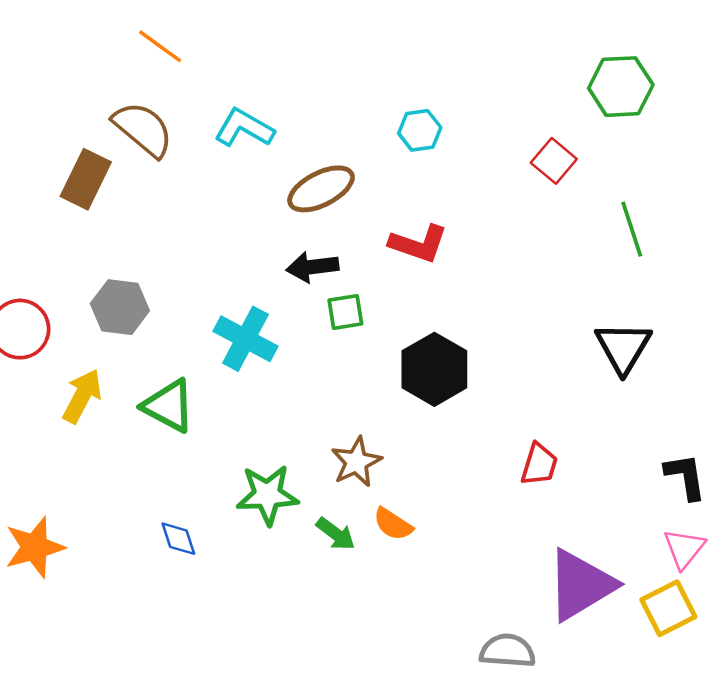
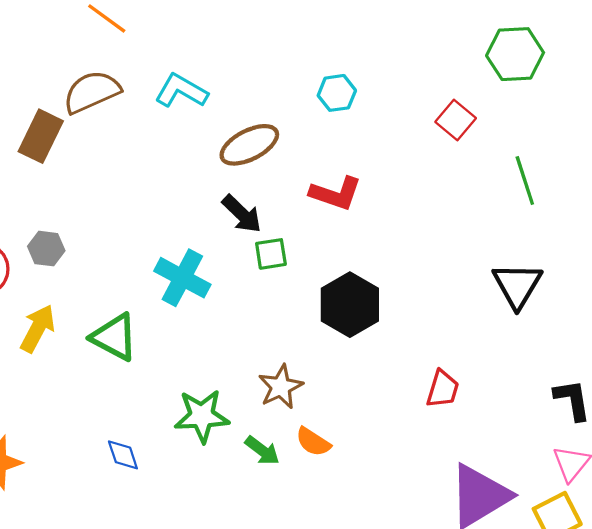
brown semicircle: (143, 129) -> (92, 92), turned -64
black arrow: (312, 267) -> (242, 214), turned -129
gray hexagon: (120, 307) -> (46, 249), moved, size x0.7

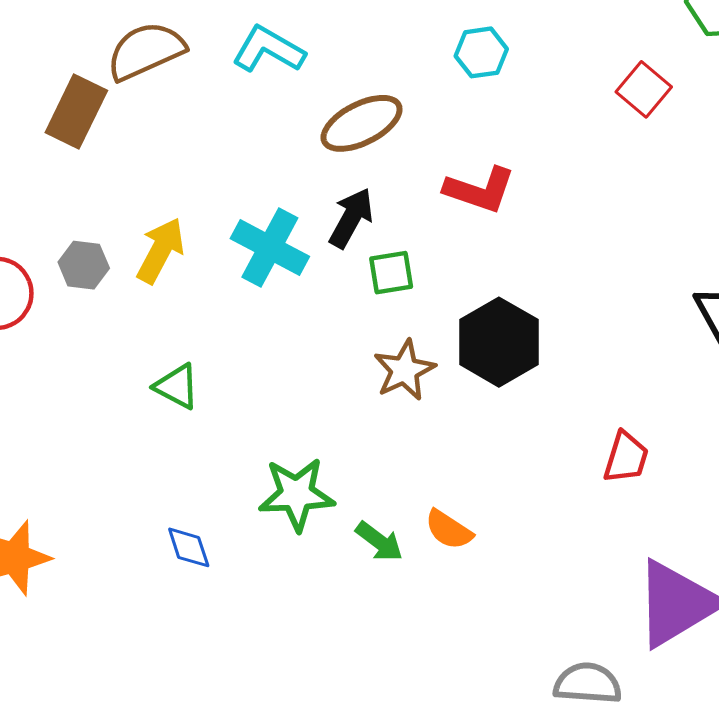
black arrow: (242, 214) -> (351, 218), turned -105
cyan cross: (182, 278) -> (270, 247), moved
yellow arrow: (38, 328) -> (161, 250), moved
green triangle: (114, 337) -> (177, 386), size x0.7
brown star: (281, 387) -> (404, 370), moved

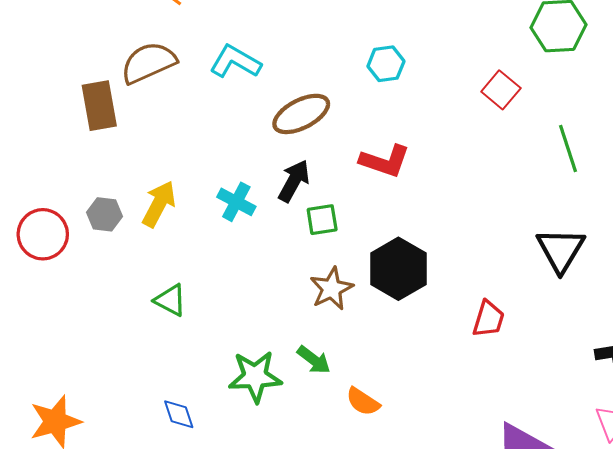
brown rectangle: (76, 112) -> (99, 106), turned -36
cyan cross: (270, 247) -> (236, 202), size x0.7
red trapezoid: (626, 457) -> (488, 319), moved
green arrow: (379, 542) -> (314, 360), moved

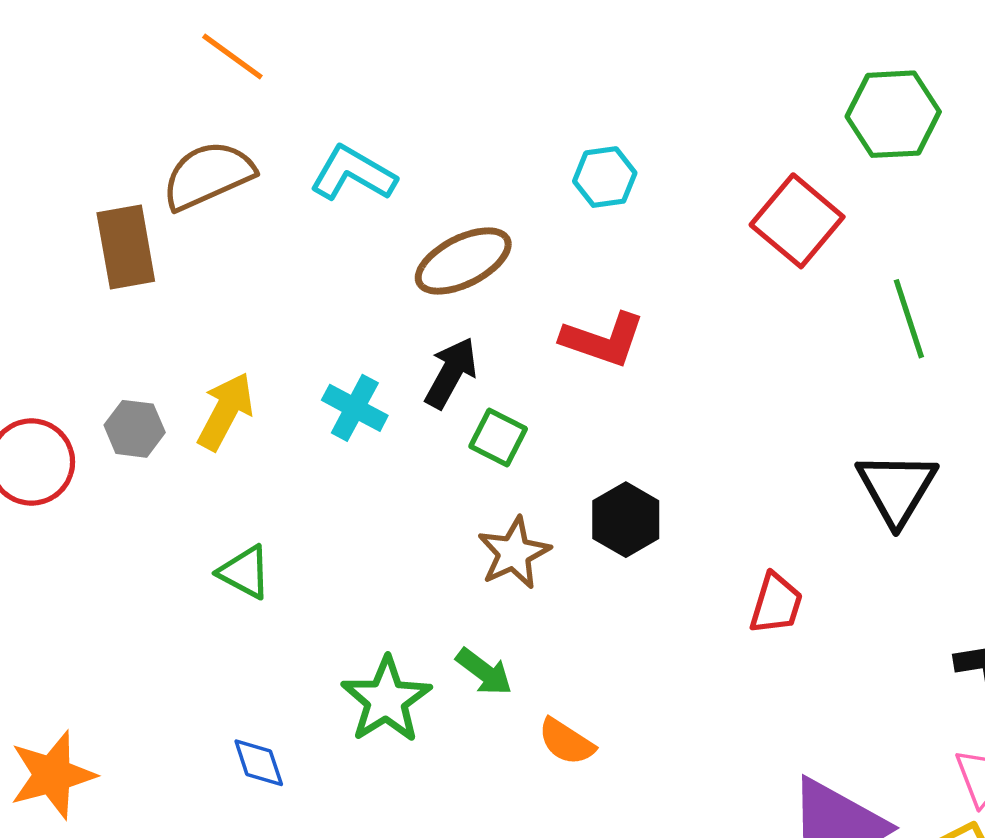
red square: (501, 90) -> (797, 221), size x1.4
green square: (322, 220) -> (498, 438), turned 36
black hexagon: (398, 269) -> (626, 520), size x0.7
green star: (255, 377) -> (386, 700), turned -30

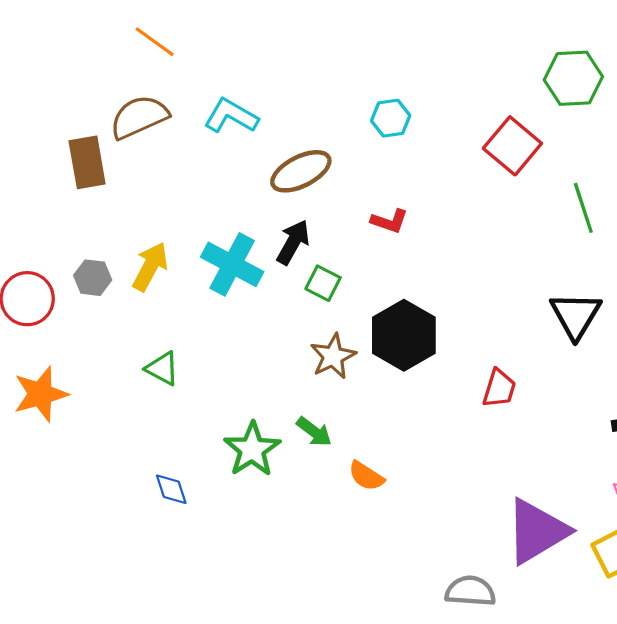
red L-shape: (603, 340) -> (389, 221), size x0.7
cyan cross: (355, 408) -> (232, 264), size x1.5
black hexagon: (626, 520) -> (404, 335), size x1.5
orange star: (52, 775) -> (41, 394), moved

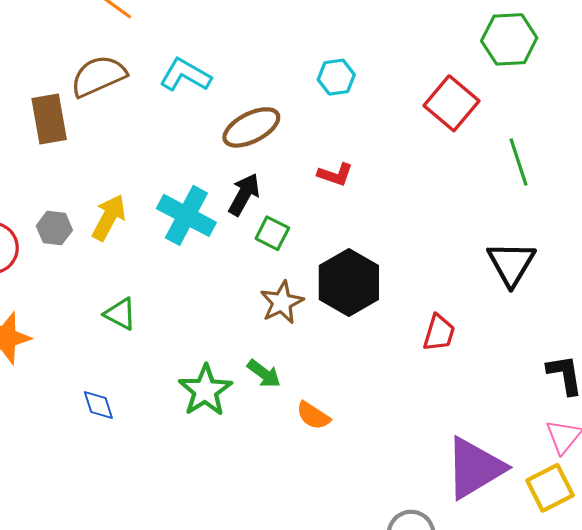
blue diamond: (171, 489) -> (98, 405), moved

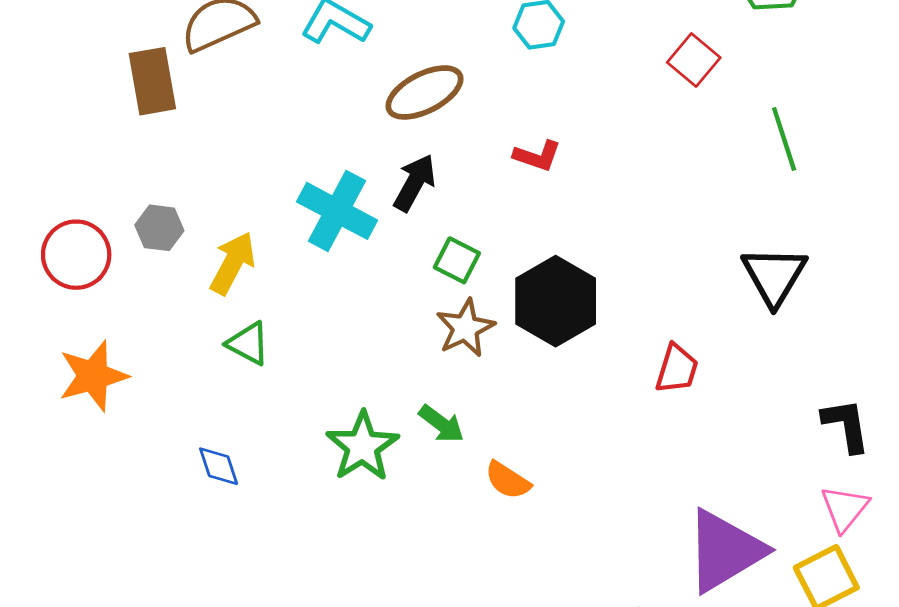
red square: (452, 103) -> (694, 60), size x0.7
yellow arrow: (109, 218) -> (233, 263), moved
green square: (272, 233) -> (457, 260), moved

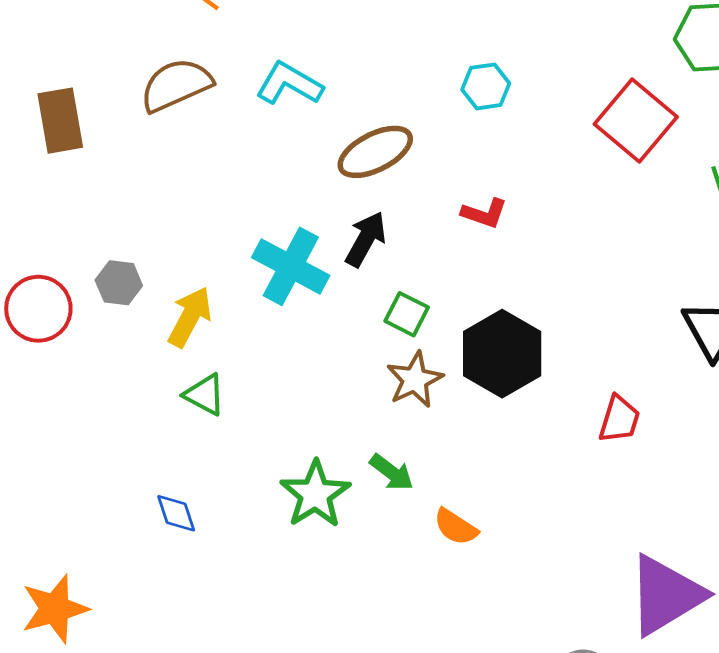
red square: (694, 60) -> (636, 121), size x1.6
brown rectangle: (152, 81) -> (60, 121), moved
orange star: (93, 376) -> (55, 609), moved

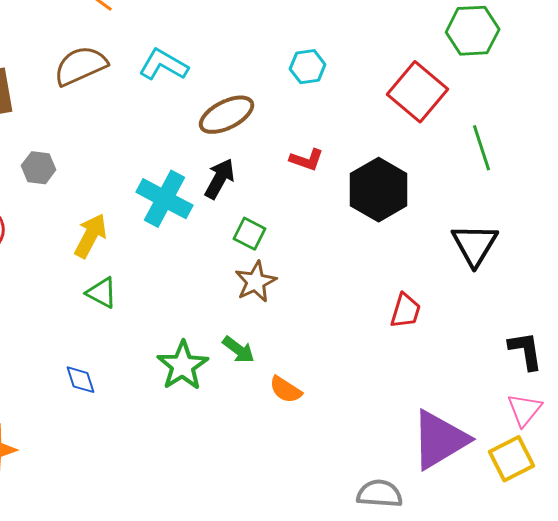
gray hexagon: (119, 283) -> (39, 168), moved
black hexagon: (502, 354) -> (379, 190), moved

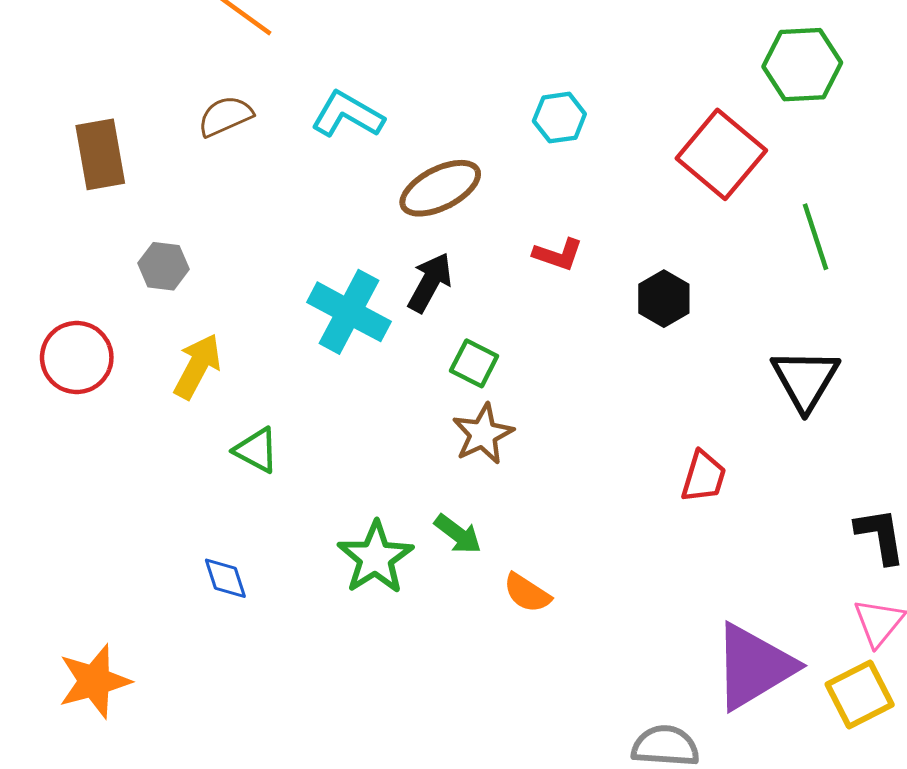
brown semicircle: (81, 66) -> (225, 116), size x0.7
black hexagon: (379, 190) -> (664, 299), size x0.6
yellow arrow: (91, 236) -> (197, 366), moved

